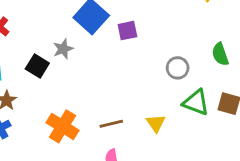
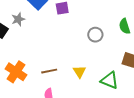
green triangle: (196, 102) -> (110, 80), moved

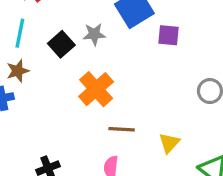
orange cross: (16, 72) -> (96, 89), moved

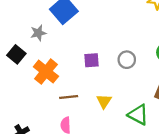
purple square: (169, 35) -> (92, 60), moved
black square: (61, 44) -> (16, 54), moved

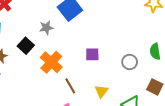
gray circle: (127, 60) -> (130, 62), moved
brown line: (69, 97) -> (70, 86), turned 63

